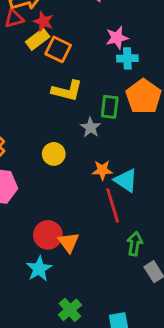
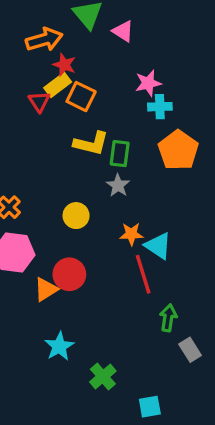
red triangle: (14, 19) -> (39, 102), moved, turned -48
green rectangle: (110, 107) -> (120, 154), moved
red circle: (48, 235) -> (69, 274), moved
orange triangle: (68, 242) -> (46, 289), moved, turned 35
green cross: (70, 310) -> (103, 376), moved

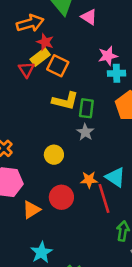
orange star: (131, 234) -> (89, 180), moved
red circle: (69, 274) -> (61, 197), moved

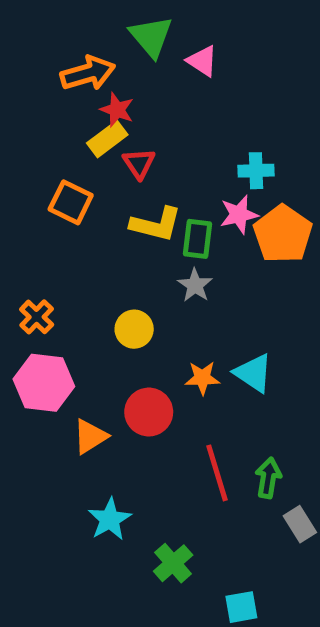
pink star: (108, 56) -> (239, 215), moved
orange square: (58, 66) -> (71, 202), moved
red triangle: (26, 70) -> (139, 163), moved
red line: (104, 198) -> (217, 473), moved

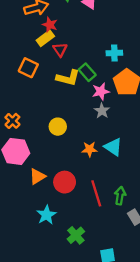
pink star: (239, 215) -> (101, 91), moved
green rectangle: (197, 239) -> (87, 72), moved, turned -48
gray star: (195, 285) -> (102, 111), moved
red circle: (149, 412) -> (65, 182), moved

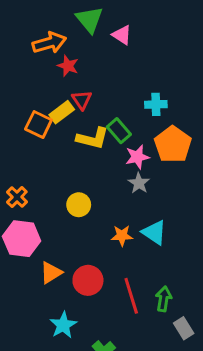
yellow rectangle: (45, 38) -> (62, 112), moved

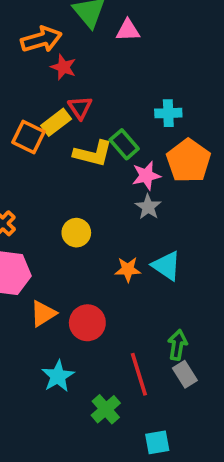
pink triangle: (122, 35) -> (128, 30), turned -35
red line: (131, 296) -> (139, 374), moved
gray rectangle: (184, 328) -> (185, 374), moved

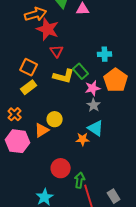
red star: (63, 67) -> (48, 29), size x1.6
yellow rectangle: (56, 122) -> (29, 87), moved
cyan triangle: (166, 266) -> (96, 128), moved
orange triangle: (43, 314) -> (42, 130), moved
green arrow: (177, 345) -> (80, 180), moved

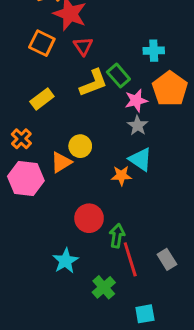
orange square: (29, 67) -> (42, 43), moved
yellow L-shape: (64, 76) -> (93, 83), turned -35

